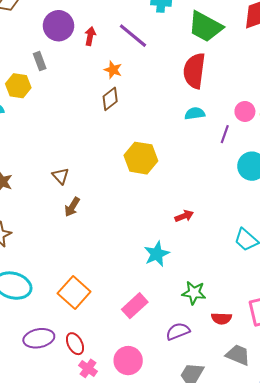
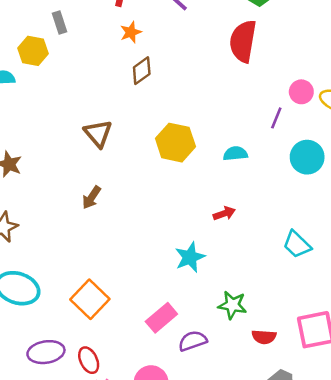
orange star: (113, 70) -> (131, 32), moved, turned 30
cyan semicircle: (195, 114) -> (235, 154), moved
brown triangle: (61, 176) -> (98, 133), moved, size x1.4
purple semicircle: (178, 331) -> (193, 341), moved

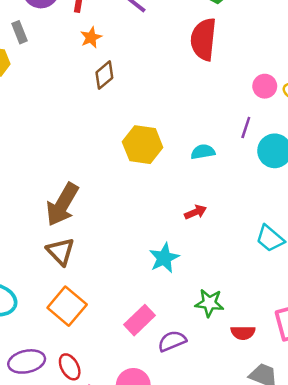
purple line: (276, 118) -> (246, 127), moved
brown triangle: (98, 133) -> (60, 251), moved
brown arrow: (92, 197) -> (62, 205), size x1.8

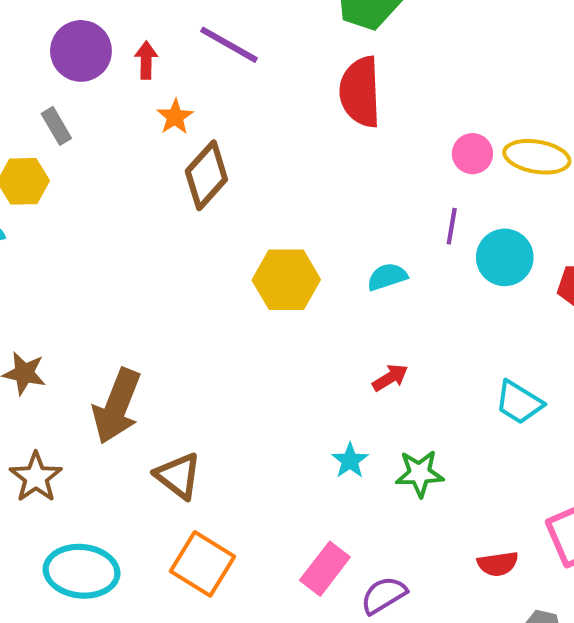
brown diamond: (104, 75) -> (206, 175), size x1.4
brown arrow: (62, 205) -> (117, 406), moved
cyan star: (164, 258) -> (350, 461), size x0.7
green star: (209, 303) -> (420, 473), moved

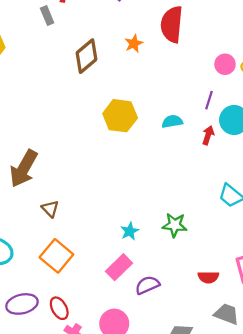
orange star: (175, 117) -> (134, 44), moved
gray rectangle: (56, 126) -> (47, 16), moved
red arrow: (390, 378) -> (208, 135), moved, turned -48
cyan star: (350, 461) -> (130, 231), moved
brown triangle: (178, 476) -> (50, 209), size x0.7

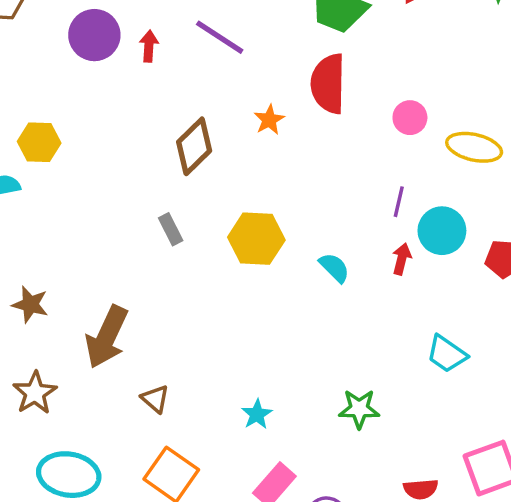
gray rectangle: (47, 16) -> (171, 229), moved
pink circle: (225, 64) -> (410, 118), moved
cyan semicircle: (172, 121) -> (334, 268), moved, turned 60
cyan star: (130, 231) -> (257, 414), moved

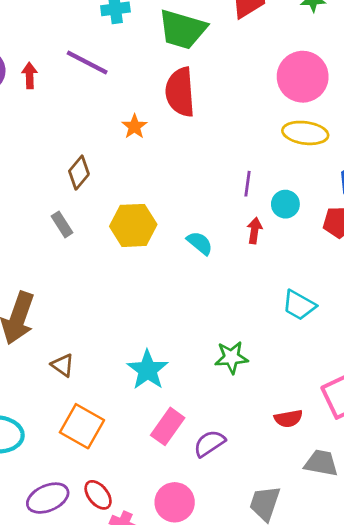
pink circle: (410, 118) -> (303, 77), moved, size x1.8
brown diamond: (194, 146) -> (79, 173), moved, size x0.7
cyan circle: (442, 231) -> (285, 204), size x0.7
cyan star: (257, 414) -> (148, 370), size x1.6

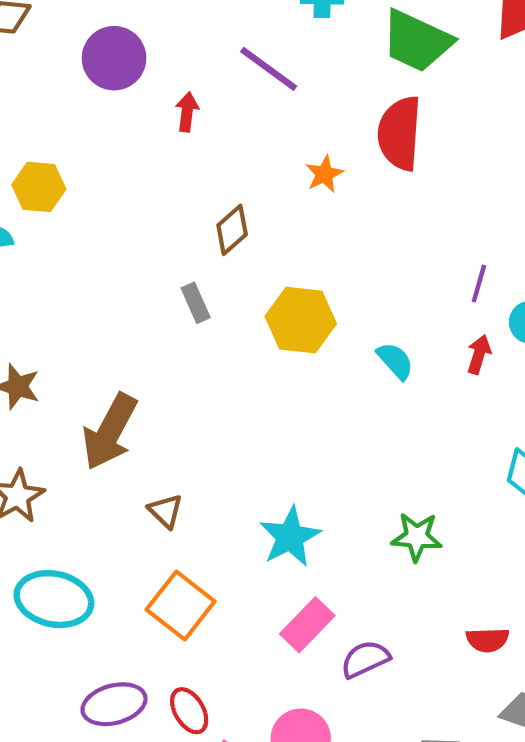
red arrow: (30, 75) -> (187, 112), moved

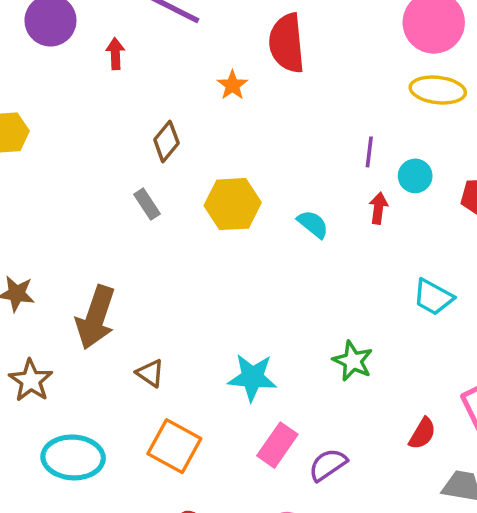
cyan star: (290, 537) -> (252, 377), turned -30
green star: (417, 537) -> (353, 361), turned 30
red semicircle: (488, 640) -> (422, 434), turned -48

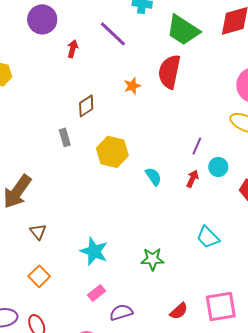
green star: (353, 361) -> (152, 259), turned 30
pink rectangle: (277, 445) -> (97, 293), size x0.7
orange square: (174, 446) -> (39, 276), size x0.7

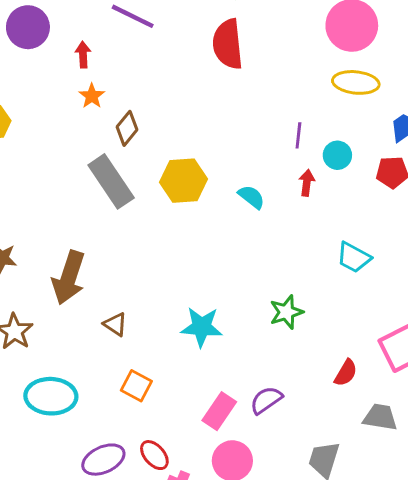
orange star: (132, 86) -> (92, 96), moved
gray rectangle: (65, 137) -> (111, 181), size x2.0
pink rectangle: (97, 293) -> (219, 411), moved, size x1.4

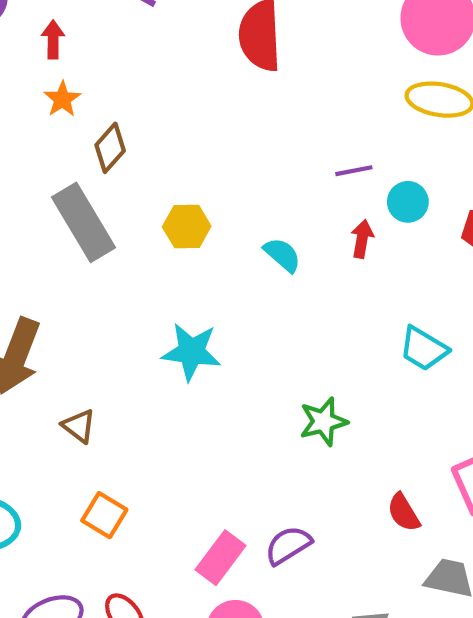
purple line: (298, 135) -> (354, 171), turned 70
yellow hexagon: (183, 181) -> (187, 227), size x0.7
cyan star: (202, 327) -> (191, 352), moved
red semicircle: (346, 373) -> (404, 512), turned 116

